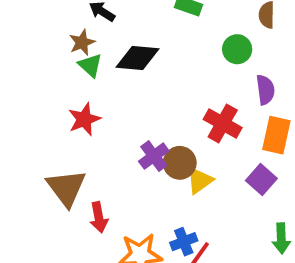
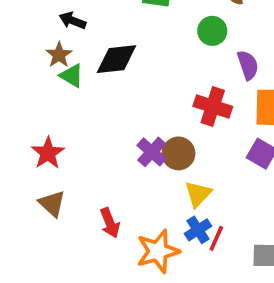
red star: (84, 119) -> (48, 153), moved
yellow triangle: (200, 181) -> (198, 194), moved
brown triangle: (66, 188) -> (52, 204), moved, size x0.7

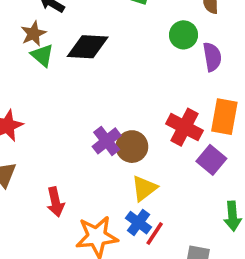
purple semicircle: (248, 65) -> (212, 57), moved
red cross: (213, 106) -> (185, 127), moved
blue cross: (198, 230) -> (138, 223), turned -30

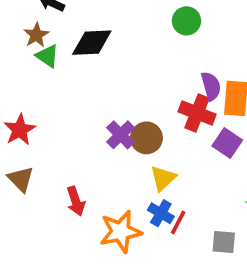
purple semicircle: (212, 57) -> (211, 86), moved

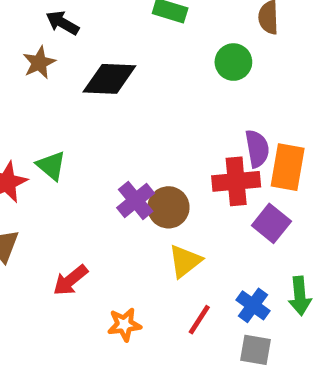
green triangle: (47, 56) -> (51, 166), moved
red cross: (197, 113) -> (236, 181), turned -32
red arrow: (76, 201) -> (70, 280), turned 64
blue cross: (161, 213) -> (253, 305), moved
orange star: (121, 232) -> (124, 325), size x0.6

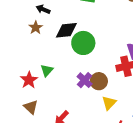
green circle: (233, 62) -> (83, 43), moved, size x1.5
green triangle: (51, 166) -> (47, 70), turned 40

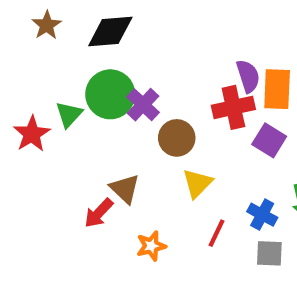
green circle: (83, 43) -> (110, 94), moved
purple cross: (85, 80) -> (143, 105), moved
brown triangle: (31, 107) -> (125, 189), moved

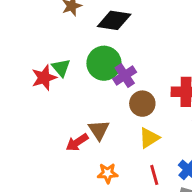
green triangle: (69, 114) -> (61, 68), moved, turned -36
red line: (216, 233) -> (154, 175), turned -54

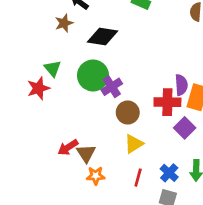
green triangle: (61, 68) -> (52, 68), moved
brown triangle: (99, 130) -> (86, 153), moved
red line: (154, 175) -> (138, 178), turned 30

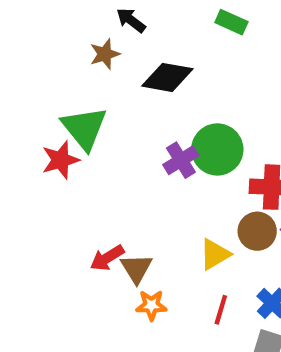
green triangle: (52, 68) -> (84, 128), size x1.6
green circle: (93, 75) -> (217, 149), moved
brown circle: (128, 112) -> (257, 231), moved

